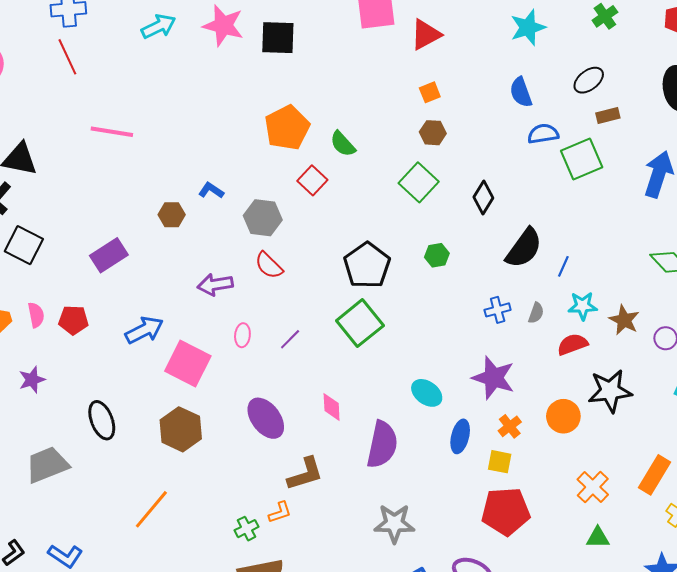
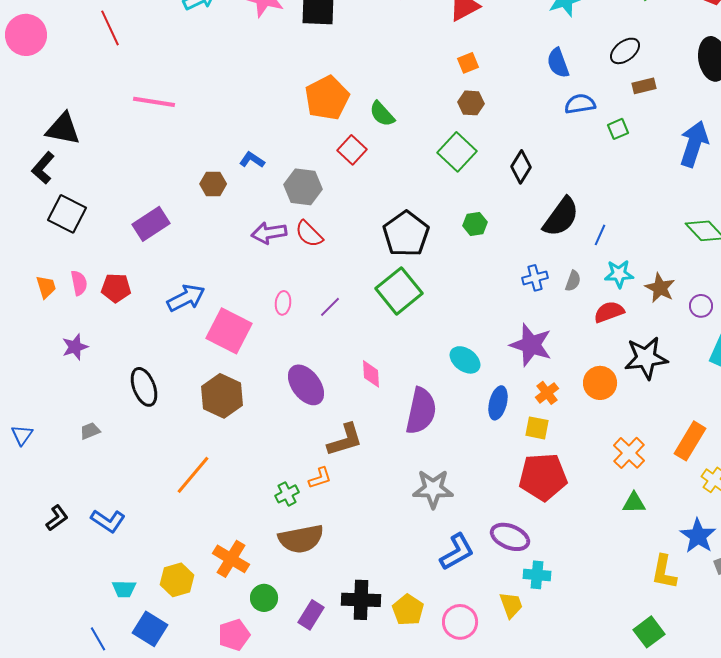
green square: (582, 159) -> (618, 129), size x0.5
purple arrow: (215, 285) -> (269, 233), moved
gray trapezoid: (47, 465) -> (90, 431), size x0.5

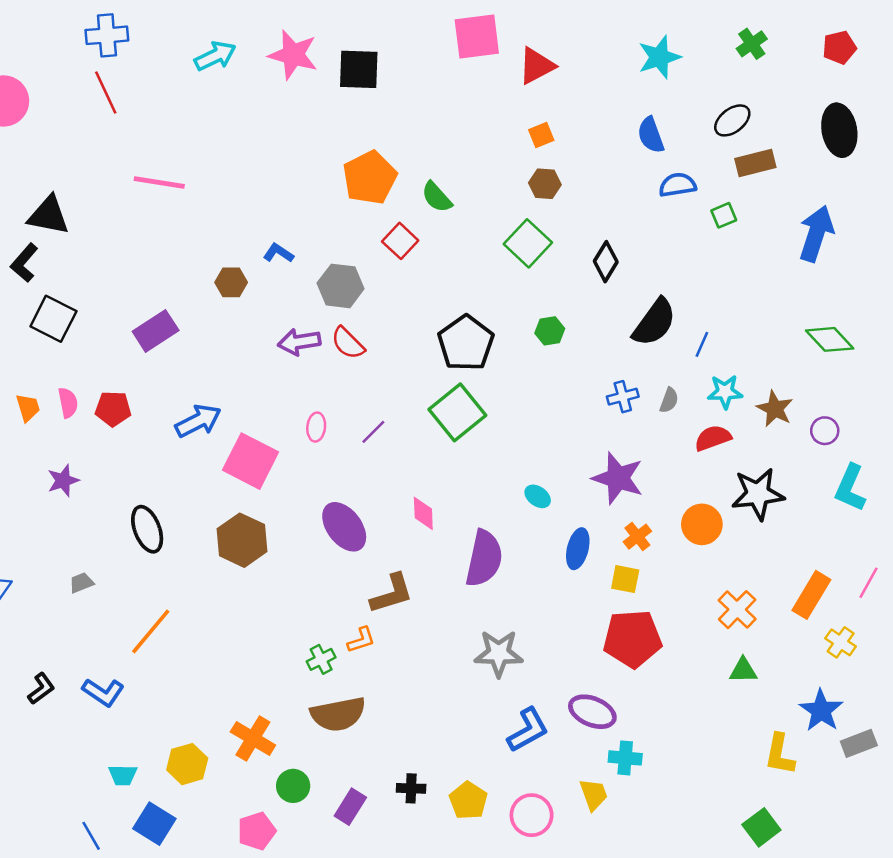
brown rectangle: (644, 86) -> (755, 163), size x1.4
cyan ellipse: (465, 360) -> (538, 496), size x0.7
orange line: (193, 475) -> (151, 631), moved
black cross: (361, 600) -> (411, 788), size x0.6

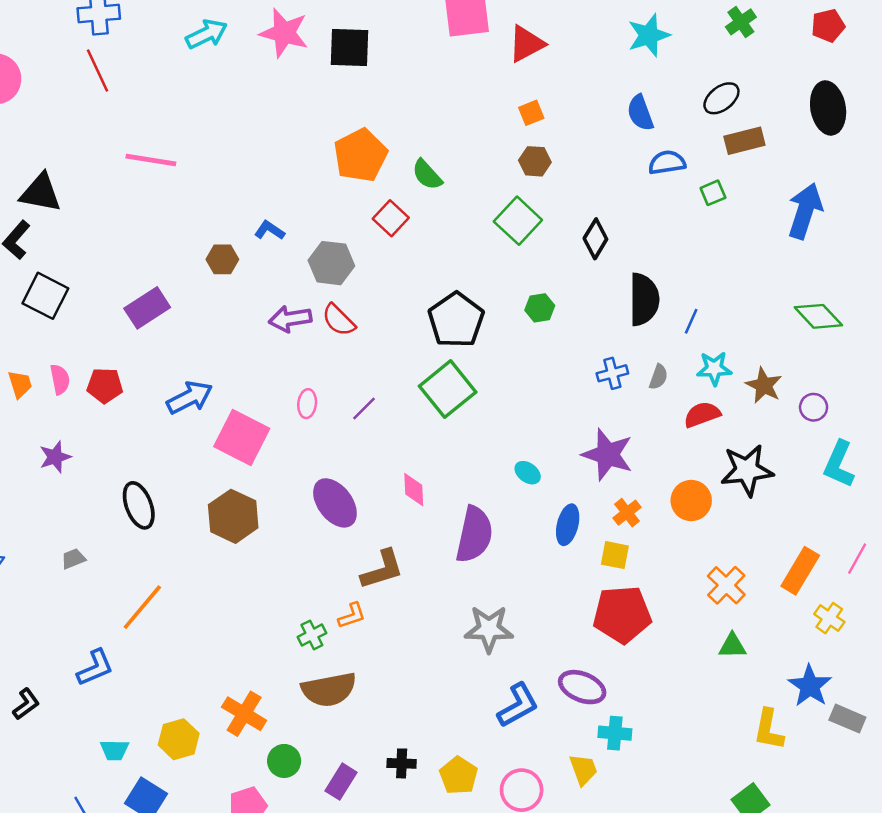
black semicircle: (654, 322) -> (644, 299), turned -36
black L-shape: (41, 689) -> (26, 704), moved
blue L-shape: (103, 692) -> (95, 668), turned -57
gray rectangle: (859, 743) -> (847, 719), turned 44

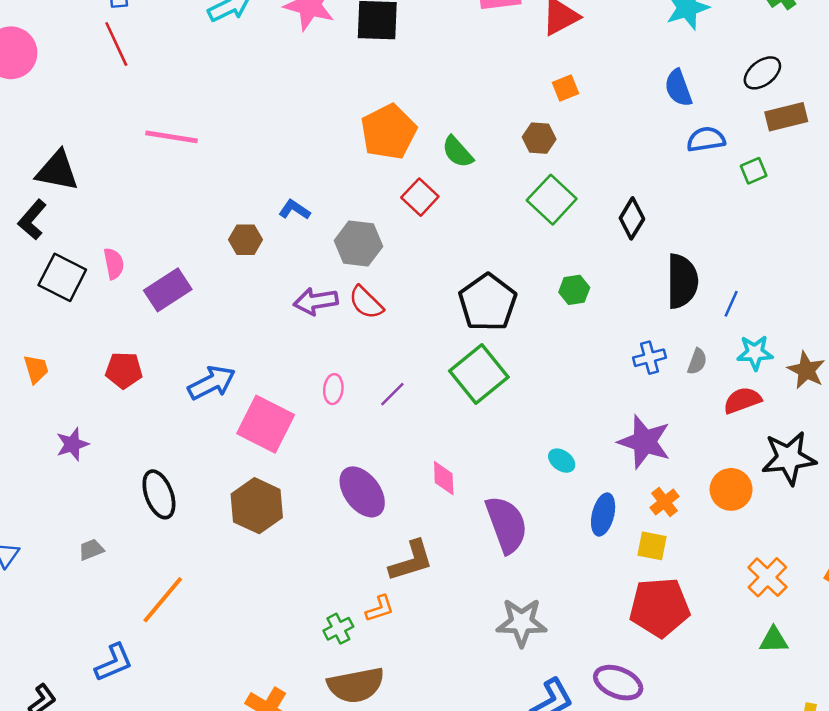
brown hexagon: (535, 161) -> (539, 138), moved
pink semicircle: (60, 379) -> (114, 264), moved
purple semicircle: (474, 534) -> (506, 525), turned -32

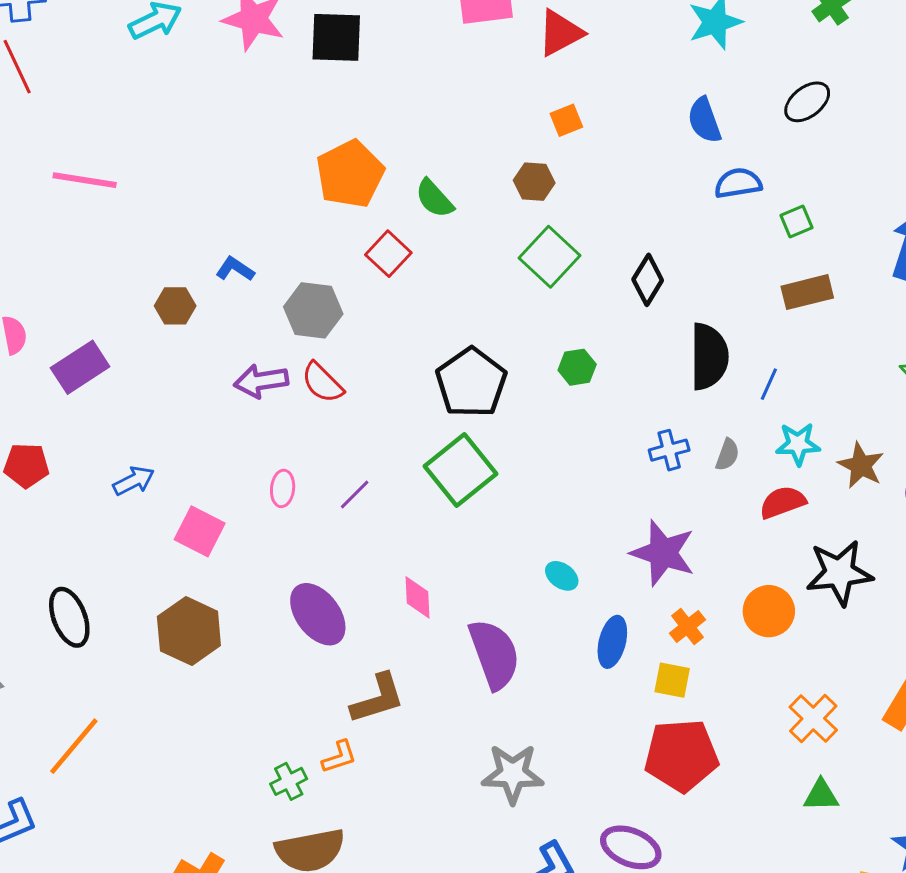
brown rectangle: (786, 117) -> (807, 292), moved
blue arrow: (212, 383) -> (134, 481), size x0.7
pink square: (266, 424) -> (200, 531), size x0.7

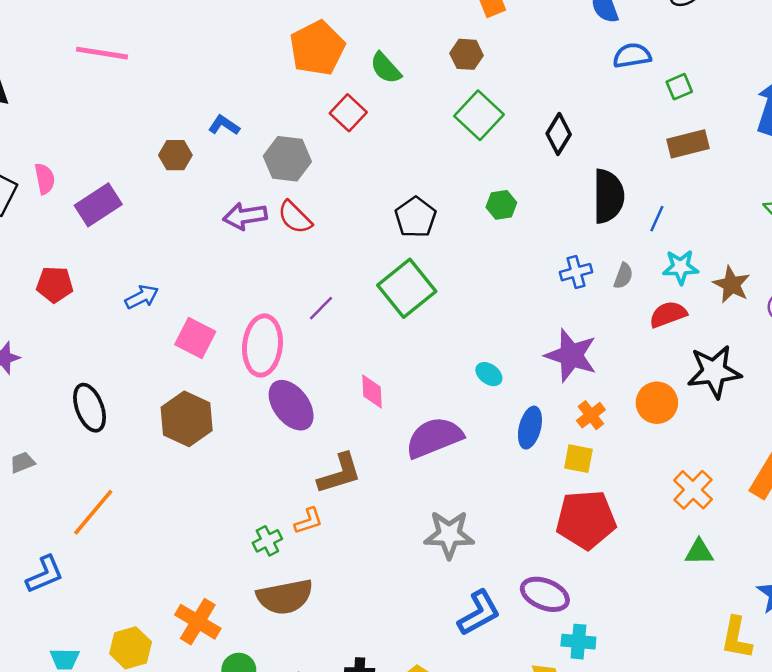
black pentagon: (471, 383) -> (415, 217), size x0.7
pink ellipse: (283, 488) -> (262, 345), moved, size x2.0
purple semicircle: (494, 654) -> (434, 438), turned -92

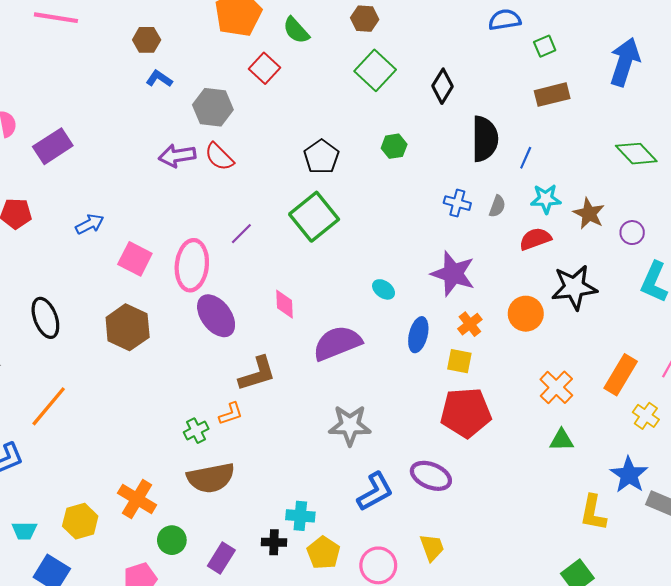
brown hexagon: (175, 155) -> (147, 40), moved
blue cross: (576, 272) -> (457, 203), turned 30
cyan cross: (578, 642) -> (300, 516), moved

